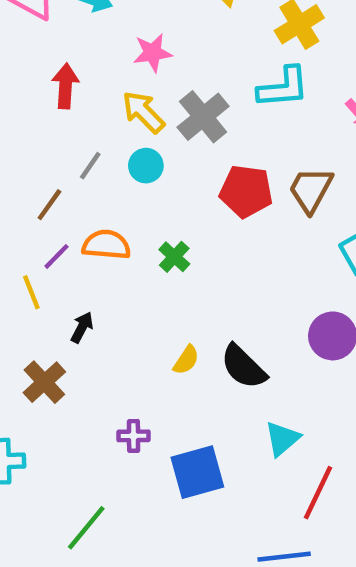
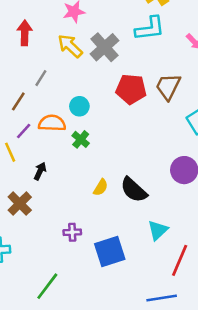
cyan circle: (146, 166) -> (79, 106), moved
green cross: (174, 257) -> (81, 139), moved

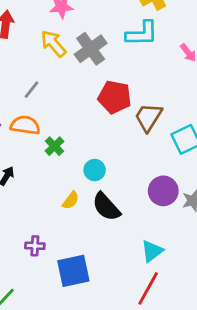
gray line: (41, 78) -> (32, 90), moved
brown trapezoid: (168, 87) -> (148, 117), moved
cyan circle: (79, 106) -> (95, 170), moved
cyan triangle: (158, 230) -> (152, 251), moved

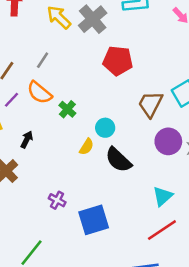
brown trapezoid: (148, 117) -> (150, 104), moved
orange semicircle: (25, 125) -> (39, 93), turned -144
yellow semicircle: (71, 200) -> (87, 147), moved
purple cross: (35, 246) -> (57, 200), turned 30
red line: (148, 288) -> (162, 230), turned 32

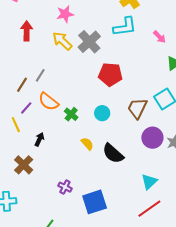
gray line: (43, 60) -> (40, 75), moved
cyan circle: (105, 128) -> (102, 113), moved
yellow semicircle: (87, 147) -> (87, 144), turned -72

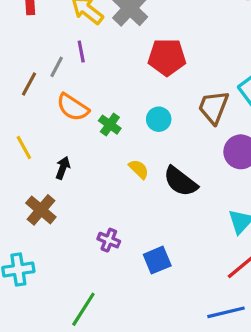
purple line: (26, 108) -> (81, 52), moved, turned -48
blue square: (95, 202) -> (157, 260), size x0.7

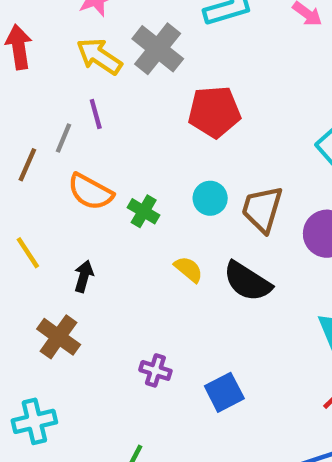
brown trapezoid: (213, 107) -> (262, 209), moved

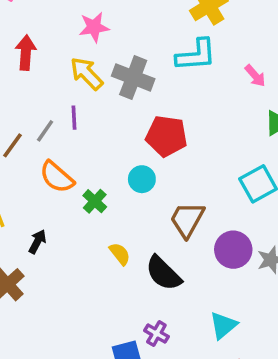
gray cross: (158, 49) -> (133, 77), turned -30
cyan circle: (210, 198) -> (142, 179), moved
purple cross: (155, 370) -> (156, 334), moved

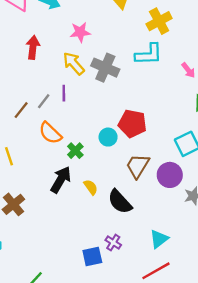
red pentagon: (166, 136) -> (132, 124), moved
black arrow: (37, 242) -> (61, 180), moved, size x1.6
purple circle: (233, 250) -> (170, 175), moved

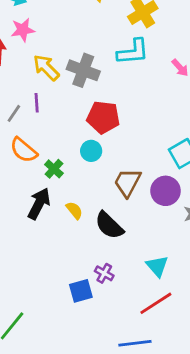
pink star: (80, 32) -> (23, 30), moved
red pentagon: (132, 124) -> (103, 117), moved
cyan triangle: (159, 239) -> (157, 266), turned -30

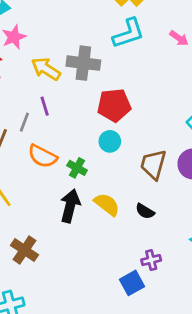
yellow semicircle: (74, 210) -> (107, 204), size x1.4
black semicircle: (109, 225) -> (145, 211), size x0.6
purple cross: (104, 273) -> (151, 260), turned -30

